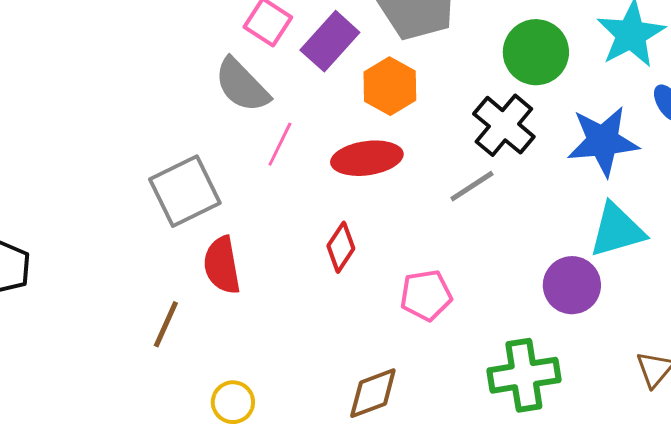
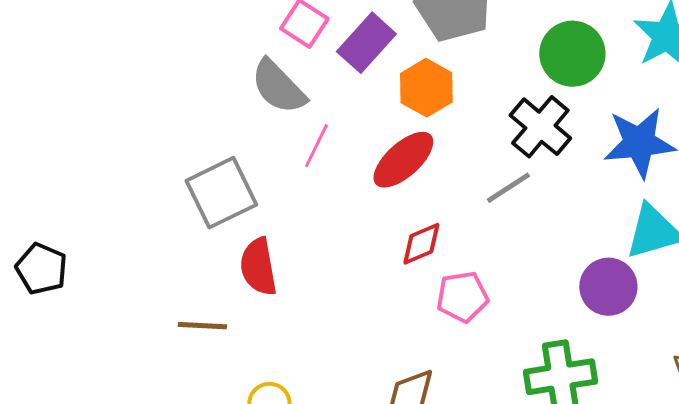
red ellipse: (367, 158) -> (403, 160), turned -34
red diamond: (341, 247) -> (421, 244), moved, turned 33
brown line: (166, 324) -> (202, 326), turned 69

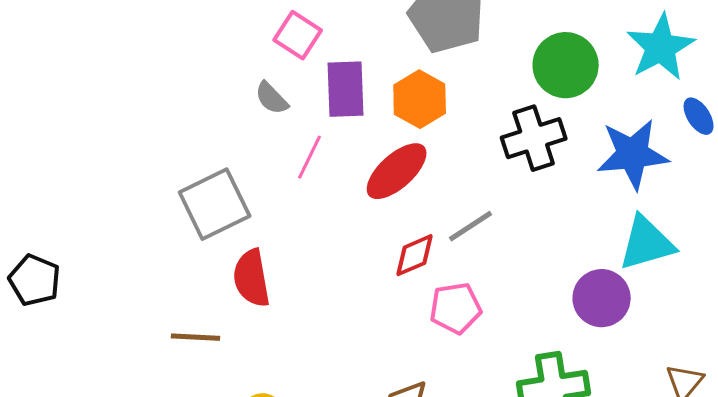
purple rectangle: (366, 43) -> (346, 89), moved, turned -44
gray semicircle: (278, 87) -> (272, 98), size x0.6
black cross: (540, 127) -> (534, 138), turned 32
gray line: (508, 188) -> (471, 226), moved

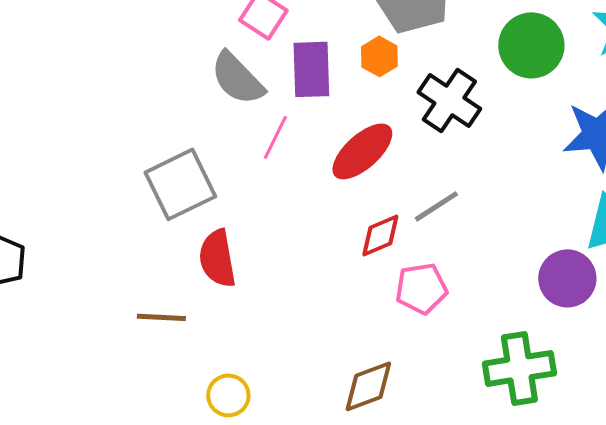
gray semicircle: (272, 98) -> (237, 78), size x1.6
orange hexagon: (420, 99) -> (379, 56), moved, size x0.7
black cross: (534, 138) -> (449, 100), moved, turned -38

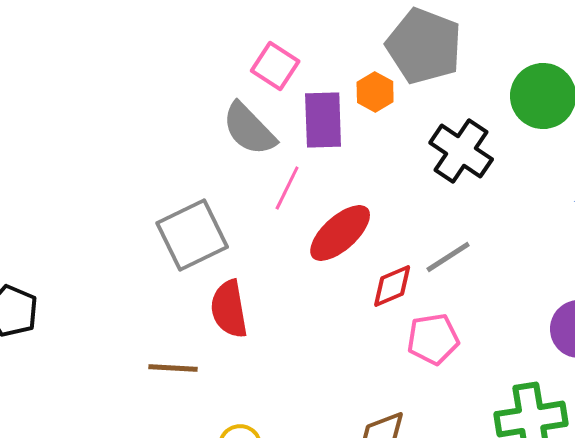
orange hexagon: (379, 56) -> (375, 92), moved
red ellipse: (362, 151) -> (340, 233), moved

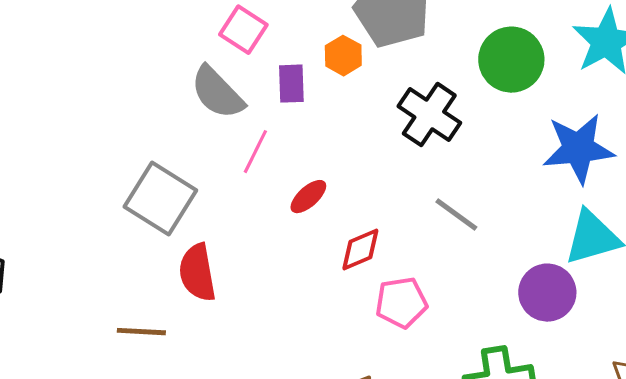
purple rectangle: (323, 120) -> (291, 84), size x0.7
red ellipse: (340, 233) -> (308, 197), size x0.6
gray square: (192, 235) -> (160, 199), turned -32
gray line: (448, 257) -> (456, 215), moved, turned 69

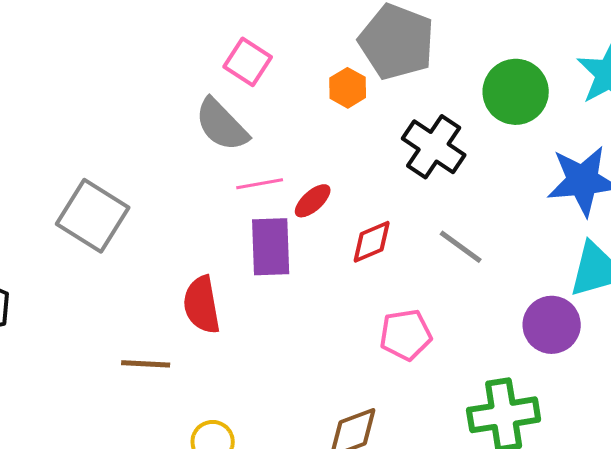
purple rectangle: (291, 84) -> (271, 247), moved, size x1.5
pink line: (255, 152) -> (260, 184), turned 54
red ellipse: (308, 197) -> (313, 201), moved
gray square: (160, 199) -> (93, 216), moved
red diamond: (360, 250) -> (372, 242), moved

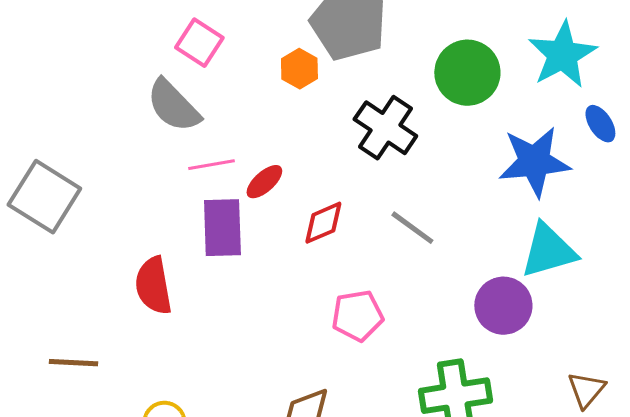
brown line: (146, 364) -> (73, 363), moved

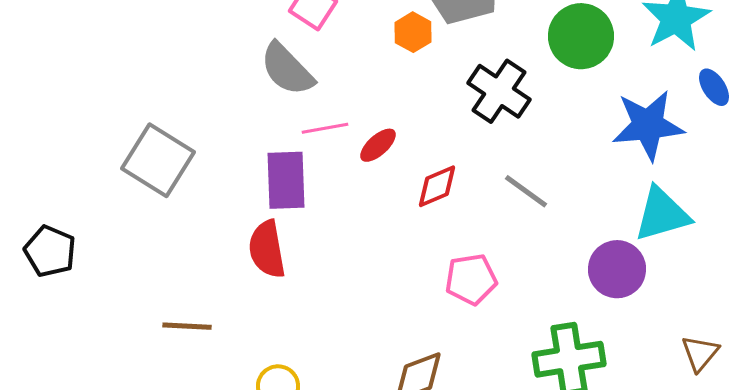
purple rectangle: (222, 228) -> (286, 180), moved

